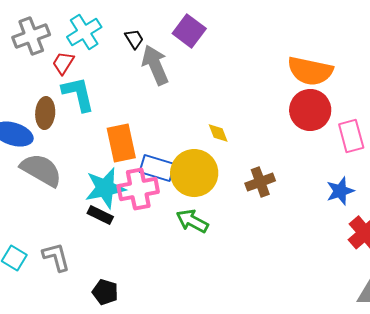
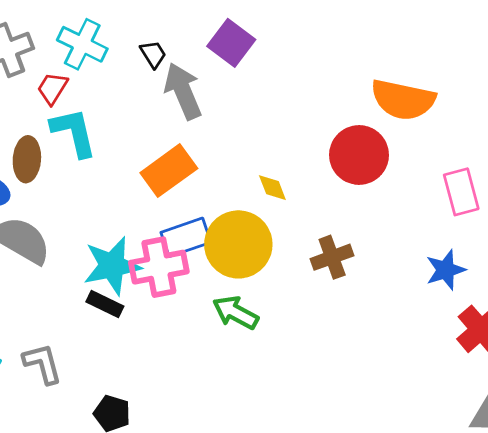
cyan cross: (84, 32) -> (82, 44), turned -32
red circle: (310, 110) -> (359, 155), moved
orange rectangle: (121, 143) -> (169, 171), moved, turned 66
blue rectangle: (157, 168) -> (186, 237), turned -36

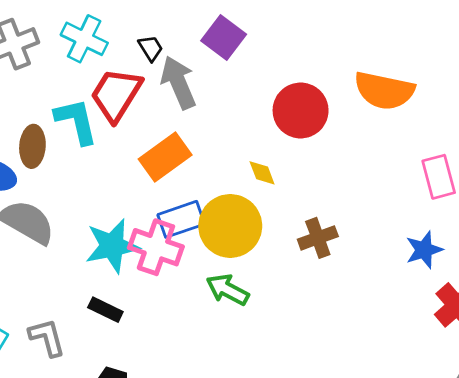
red trapezoid: (52, 88) -> (116, 95), moved, size x1.8
red circle: (359, 155) -> (301, 110), moved
pink cross: (159, 267) -> (156, 247), turned 30
black rectangle: (105, 304) -> (105, 310), moved

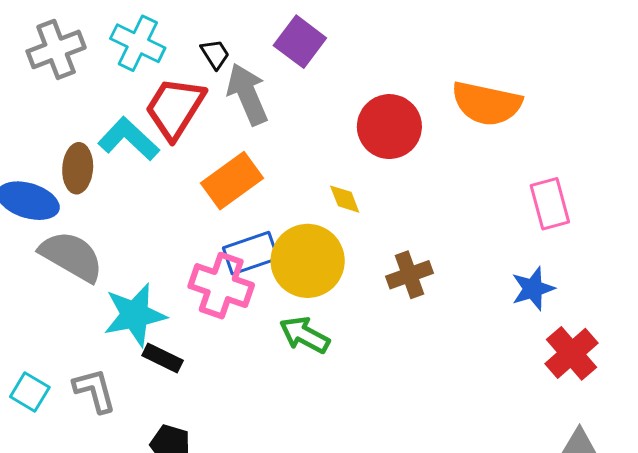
cyan L-shape: (76, 121) -> (129, 139), turned -34
cyan star: (112, 246) -> (135, 315), moved

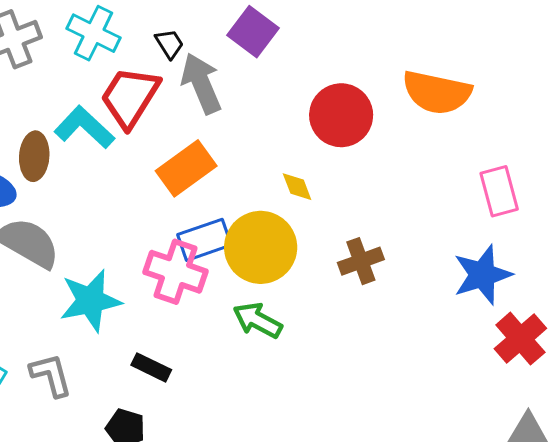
blue star: (533, 289) -> (482, 275), size x1.4
black rectangle: (163, 358) -> (151, 367), moved

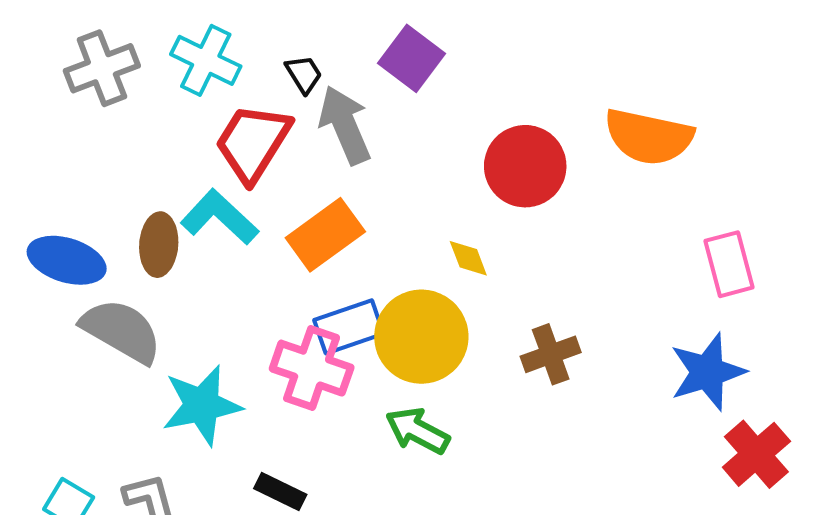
cyan L-shape: (84, 127) -> (219, 217), moved
brown ellipse: (34, 156) -> (159, 245), moved

